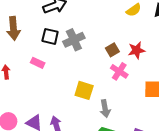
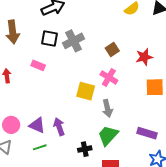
red star: (136, 50) -> (144, 57), moved
pink cross: (119, 71) -> (109, 77), moved

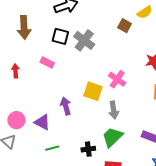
gray cross: (73, 41) -> (84, 40), turned -30
brown square: (112, 49) -> (125, 26), moved, turned -32
purple arrow: (59, 127) -> (66, 106), moved
green line: (40, 147) -> (52, 148), moved

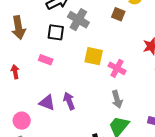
gray cross: (84, 40) -> (78, 20), moved
yellow square: (93, 91) -> (94, 56), moved
purple triangle: (42, 122) -> (47, 103), moved

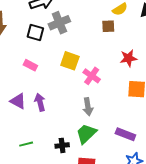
brown square: (118, 14) -> (108, 26), moved, turned -32
gray cross: (78, 20) -> (59, 23), turned 30
pink rectangle: (46, 60) -> (30, 65), moved

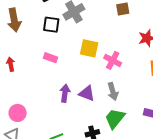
purple triangle: (18, 101) -> (87, 93), moved
purple arrow: (40, 102) -> (65, 93), turned 30

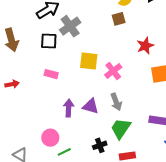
pink cross: (113, 60) -> (113, 71), turned 30
red arrow: (11, 64) -> (12, 84), turned 96
pink circle: (18, 113) -> (50, 138), moved

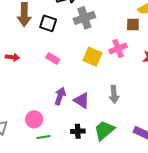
black square: (49, 41) -> (48, 23), moved
pink cross: (113, 71) -> (118, 48), moved
gray arrow: (116, 102) -> (114, 94), moved
black cross: (100, 145) -> (78, 131), moved

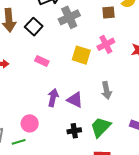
black square: (48, 23) -> (34, 27), turned 30
brown square: (133, 24) -> (109, 12), moved
green line: (44, 137) -> (19, 142), moved

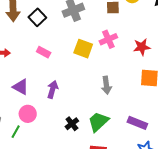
purple triangle: (75, 100) -> (21, 87), moved
black cross: (74, 131) -> (72, 124), turned -32
green line: (19, 142) -> (16, 132), turned -48

